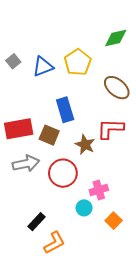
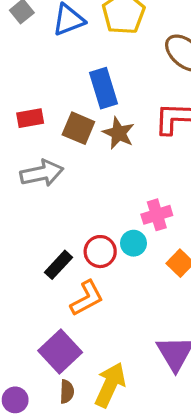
red rectangle: (19, 129) -> (30, 118), size x0.6
brown star: (85, 145) -> (118, 133), moved
red circle: (63, 173) -> (100, 252), moved, size x0.7

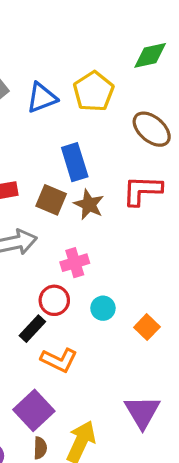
pink cross: (157, 215) -> (75, 263), moved
red circle: (100, 252) -> (54, 300), moved
orange L-shape: (87, 298) -> (59, 360), turned 54

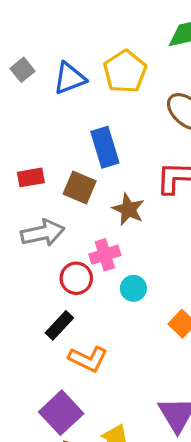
brown star: (89, 205) -> (128, 209), moved
red circle: (54, 300) -> (76, 278), moved
cyan circle: (103, 308) -> (133, 288), moved

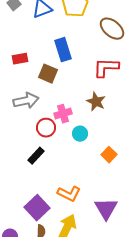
red rectangle: (31, 177) -> (20, 59), moved
brown star: (128, 209) -> (96, 102), moved
orange L-shape: (88, 359) -> (69, 194), moved

